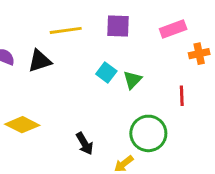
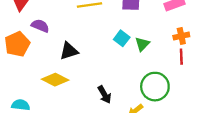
orange cross: (199, 54) -> (181, 36), moved
black triangle: (40, 61) -> (69, 51), moved

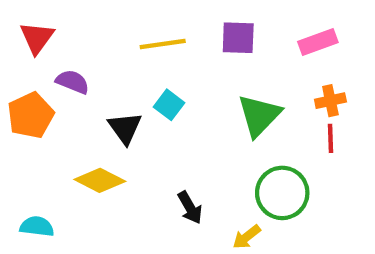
cyan square: (122, 38) -> (169, 105), moved
green triangle: (142, 44) -> (259, 115), size x1.6
black triangle: (69, 51) -> (125, 128), turned -48

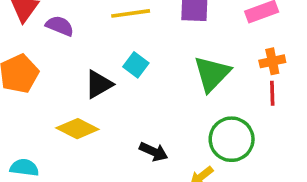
purple semicircle: (73, 82) -> (60, 26), moved
black triangle: (125, 128) -> (99, 84), turned 36
black arrow: (190, 208) -> (154, 152), turned -36

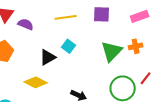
orange cross: (272, 61) -> (136, 46), moved
red line: (272, 93) -> (146, 78), moved, turned 40

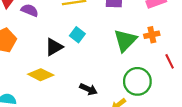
red line: (146, 78) -> (170, 61), moved, turned -64

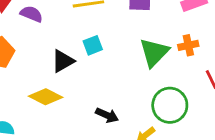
cyan square: (77, 35) -> (93, 45), turned 32

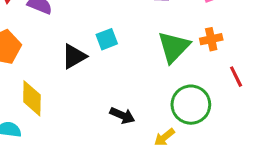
yellow diamond: (46, 97) -> (32, 98), moved, turned 64

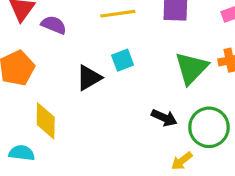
black arrow: (122, 115) -> (164, 118), moved

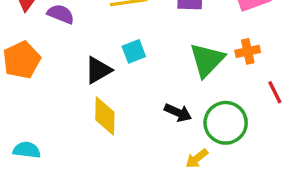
yellow diamond: (46, 121) -> (105, 116), moved

